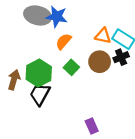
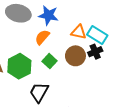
blue star: (57, 17) -> (48, 15), moved
black trapezoid: (40, 94) -> (39, 92), moved

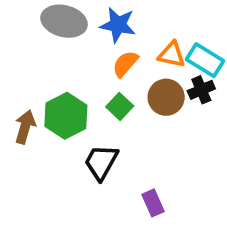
orange semicircle: (42, 37) -> (125, 64), moved

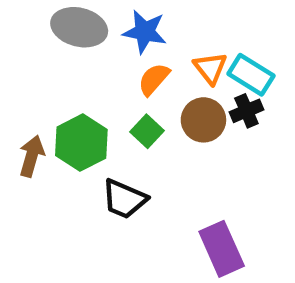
orange triangle: (172, 55) -> (210, 68), turned 40
black trapezoid: (101, 162) -> (124, 199), turned -96
purple rectangle: (153, 203) -> (222, 249), moved, size x1.6

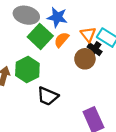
black cross: (246, 111) -> (95, 49), moved, turned -32
green square: (147, 131) -> (40, 36), moved, size x1.6

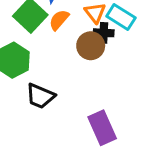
black cross: (95, 49) -> (104, 33), turned -32

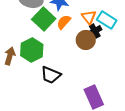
black cross: (104, 33) -> (95, 31), turned -32

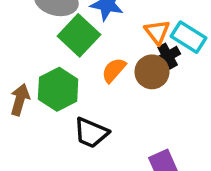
orange semicircle: (64, 22) -> (114, 70), moved

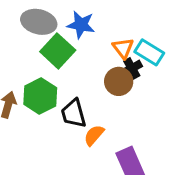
orange semicircle: (114, 70) -> (94, 135), moved
black trapezoid: (91, 133) -> (74, 113), moved, turned 52

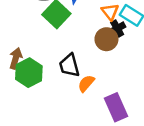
green hexagon: (40, 96) -> (29, 73), moved

